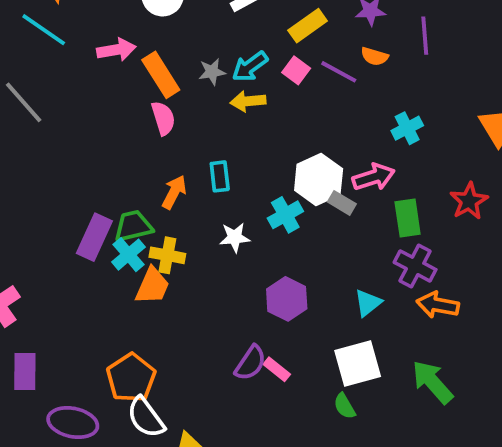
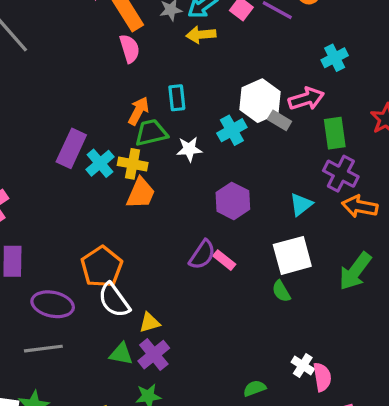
green trapezoid: (133, 226) -> (151, 133), moved
orange trapezoid: (152, 286) -> (141, 193), moved
green arrow: (432, 382) -> (355, 271), turned -102

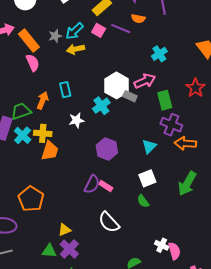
green trapezoid: (151, 133) -> (21, 111), moved
white square: (292, 255) -> (147, 178), size x0.7
white semicircle: (114, 300) -> (109, 222), moved

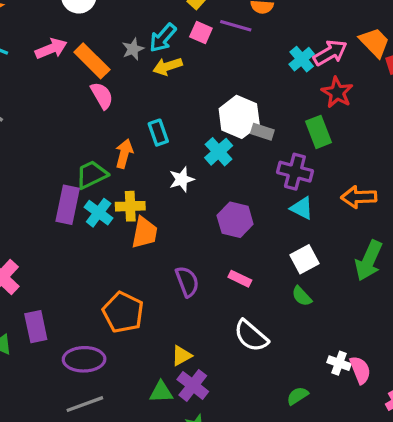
pink arrow: (145, 81) -> (330, 53), moved
red star: (195, 88) -> (337, 92), moved
purple cross: (171, 125) -> (295, 172), moved
cyan triangle: (149, 146) -> (302, 208), turned -42
purple semicircle: (92, 184) -> (187, 282), moved, turned -42

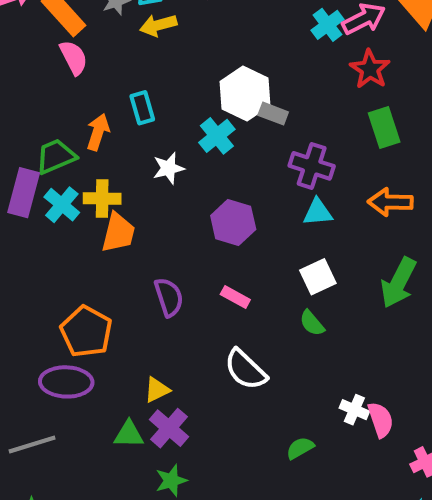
green rectangle: (318, 132) -> (384, 128), moved
cyan triangle: (302, 208) -> (318, 212), turned -35
purple ellipse: (84, 359) -> (66, 382), moved

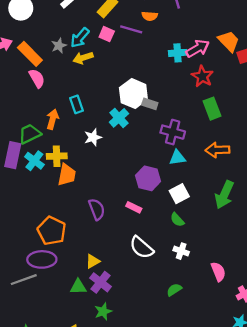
cyan cross: (327, 25) -> (178, 53), turned 36
purple hexagon: (233, 222) -> (148, 178), moved
white cross: (354, 410) -> (181, 251), moved
gray line: (32, 444) -> (24, 280), moved

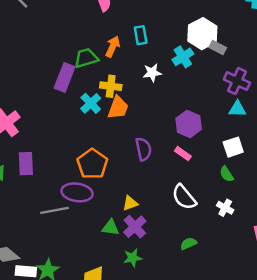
cyan cross: (34, 161) -> (91, 103), moved
purple hexagon: (148, 178) -> (189, 124), moved
green semicircle: (174, 290) -> (189, 244), moved

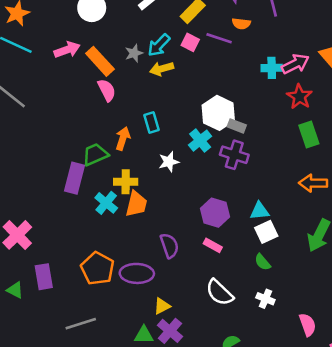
purple cross: (237, 81) -> (234, 155), moved
cyan triangle: (237, 109) -> (260, 211), moved
orange pentagon: (92, 164) -> (97, 268), moved
purple ellipse: (77, 192) -> (137, 273), moved

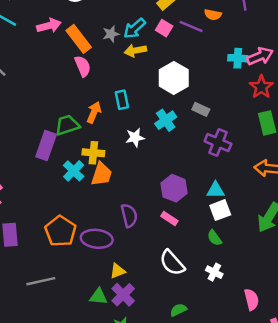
white hexagon: (218, 113) -> (174, 78), moved
purple cross: (234, 155) -> (218, 143), moved

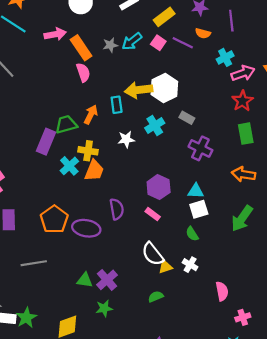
yellow arrow: (135, 50) -> (139, 90), moved, size x1.4
cyan cross: (238, 58) -> (225, 57), moved, turned -35
yellow triangle: (118, 271) -> (165, 267), moved

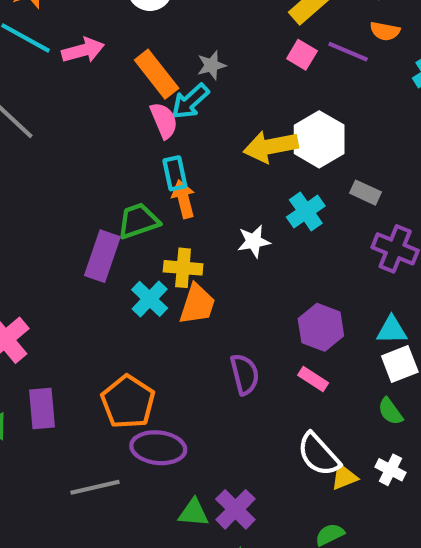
pink arrow: (55, 34) -> (83, 50), moved
cyan arrow: (132, 41) -> (190, 101), moved
cyan rectangle: (117, 105) -> (175, 173), moved
orange arrow: (91, 115) -> (184, 199), turned -36
purple ellipse: (86, 228) -> (158, 448), moved

